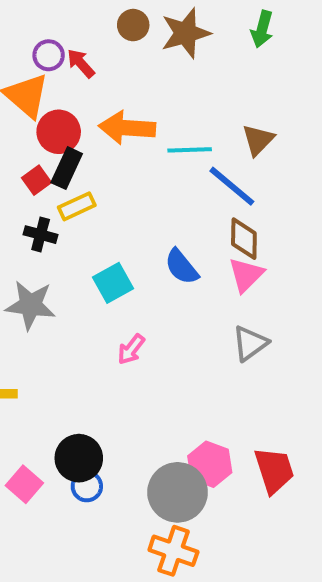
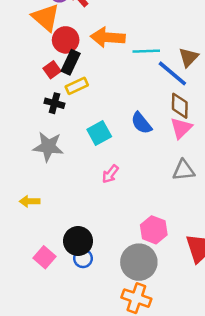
brown triangle: (258, 140) -> (189, 57), moved
gray triangle: (250, 343) -> (184, 170), turned 30
pink hexagon: (210, 464) -> (154, 230), moved

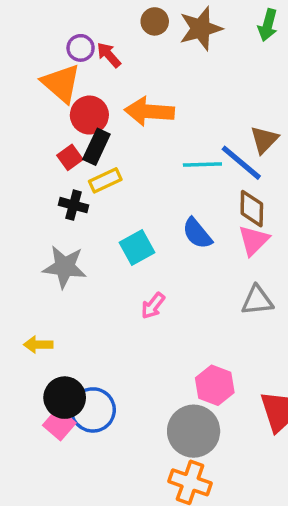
cyan line: (146, 51) -> (202, 164), moved
black circle: (78, 241) -> (65, 398), moved
blue circle: (83, 258) -> (93, 410), moved, size x1.6

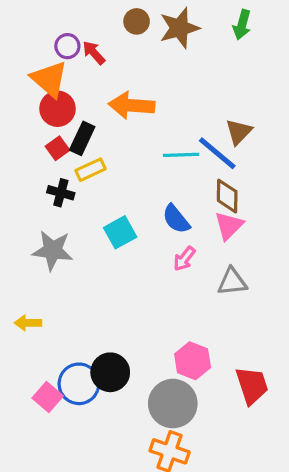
red circle: (89, 115) -> (58, 109), moved
pink arrow: (153, 306) -> (184, 259), moved
black circle: (65, 398) -> (110, 372), moved

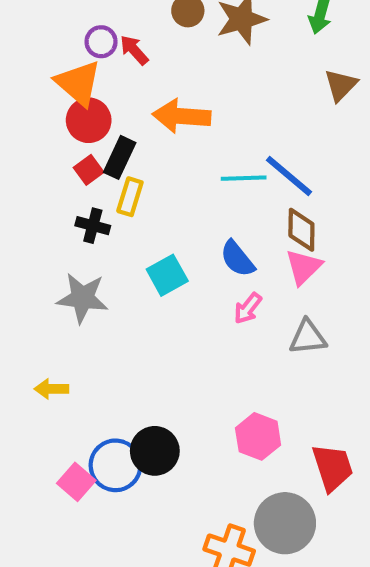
brown triangle: (239, 132) -> (341, 85), moved
yellow rectangle: (90, 170) -> (130, 197), turned -48
gray circle: (173, 404) -> (285, 523), moved

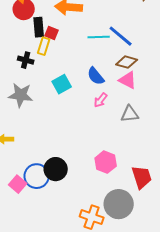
black rectangle: (120, 157) -> (39, 27), turned -30
red square: (89, 170) -> (52, 33), moved, turned -32
brown diamond: (301, 230) -> (127, 62), turned -75
pink triangle: (304, 267) -> (128, 80), turned -48

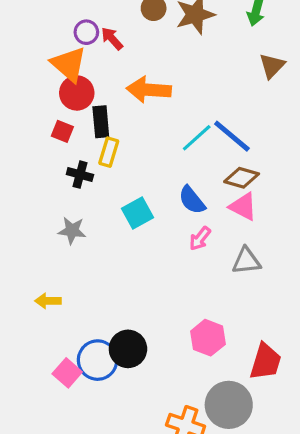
red square: (52, 33) -> (62, 131), moved
cyan line: (99, 37) -> (197, 138), turned -40
gray star: (21, 95) -> (72, 231), size x0.7
red trapezoid: (142, 177) -> (266, 362), turned 35

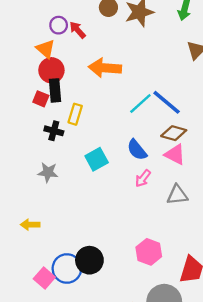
orange triangle: (69, 64) -> (46, 49), size x0.7
black rectangle: (101, 122) -> (55, 90), moved

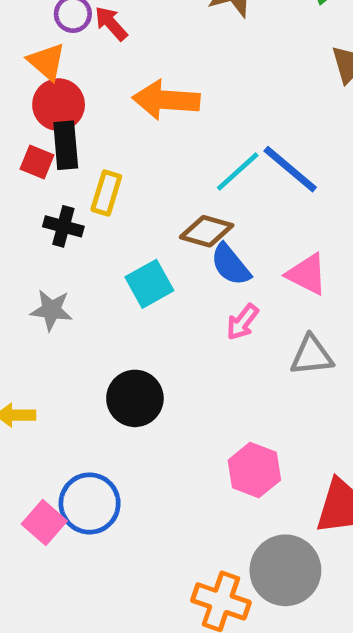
brown diamond: (174, 133) -> (207, 231), moved
black circle: (89, 260) -> (135, 398), moved

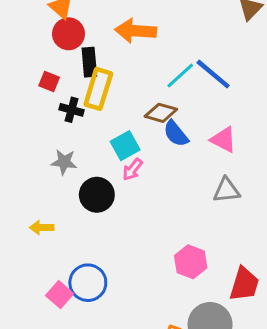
black rectangle: (66, 145) -> (89, 62), moved
red square: (37, 162) -> (49, 81), moved
yellow rectangle: (106, 193) -> (98, 89), size x1.5
pink arrow: (242, 322) -> (133, 169), moved
black circle: (135, 398) -> (97, 195), moved

